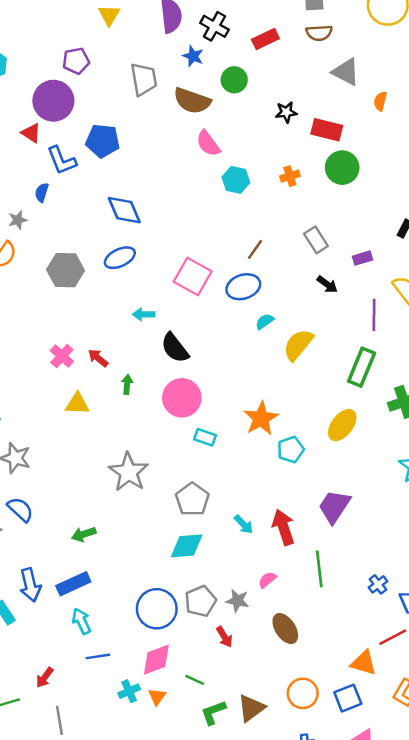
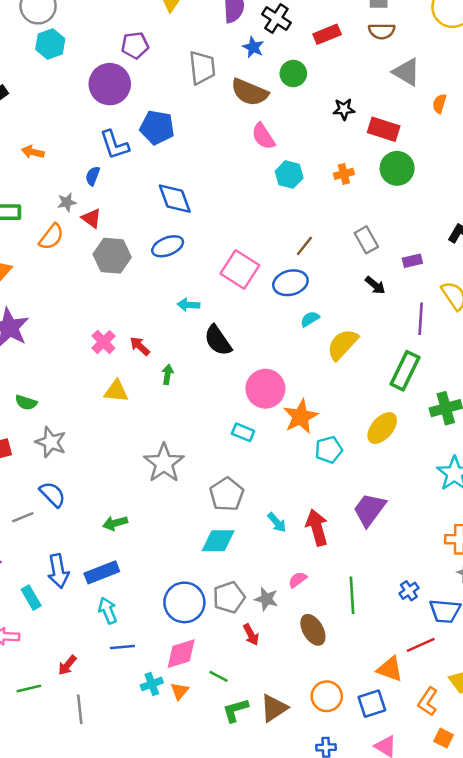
red triangle: (31, 133) -> (91, 218), moved
pink circle: (182, 398) -> (265, 389), moved
green line: (319, 569) -> (352, 595), moved

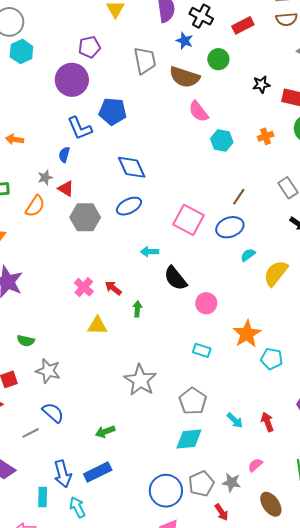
pink circle: (265, 389) -> (206, 303), moved, size x0.7
cyan pentagon: (329, 450) -> (272, 359), turned 30
red arrow: (317, 528) -> (267, 422), size x0.7
cyan rectangle: (31, 598) -> (43, 497), turned 36
cyan arrow: (108, 611) -> (77, 507), moved

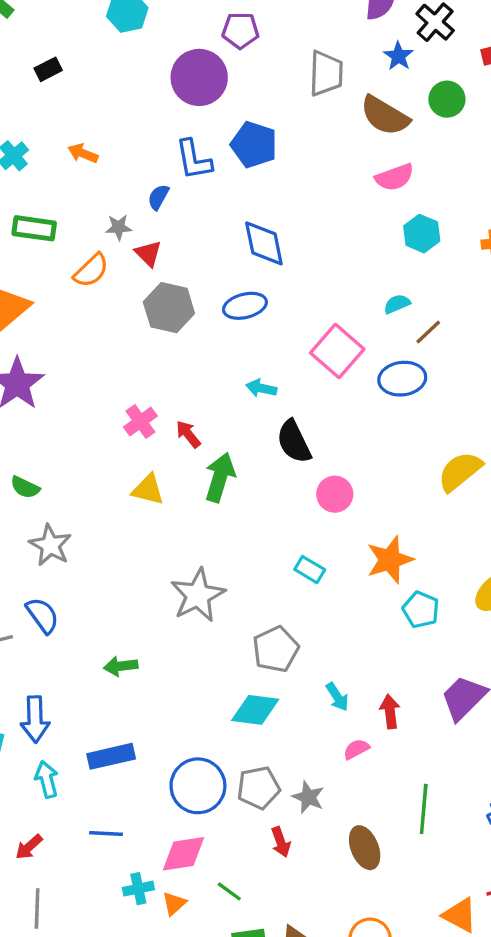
pink semicircle: (198, 111) -> (395, 177), turned -85
cyan semicircle: (248, 255) -> (397, 304), moved
green arrow: (137, 309) -> (220, 477), size x1.8
pink semicircle: (255, 465) -> (356, 749), moved
blue rectangle: (98, 472) -> (111, 756), moved

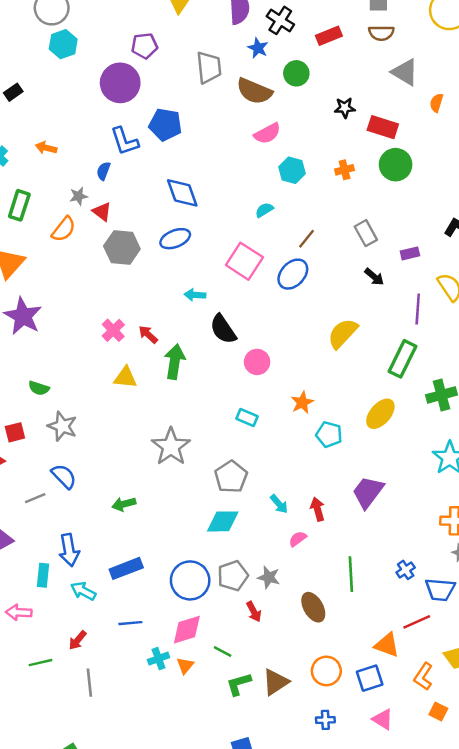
green rectangle: (34, 228) -> (19, 205), turned -72
cyan semicircle: (397, 304) -> (264, 210), moved
blue ellipse: (402, 379) -> (293, 274), turned -32
orange star: (390, 560) -> (302, 402), size x0.7
cyan arrow: (47, 779) -> (83, 591), turned -40

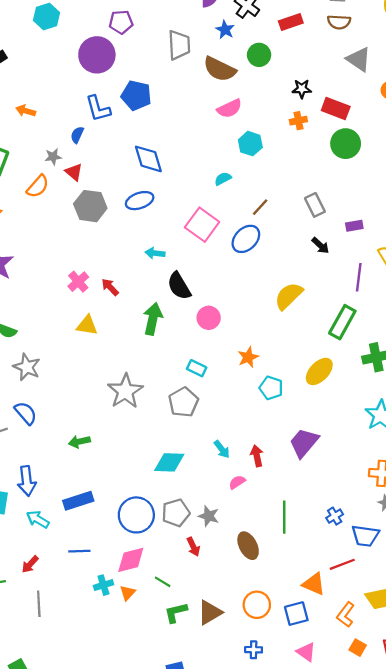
orange cross: (345, 170) -> (298, 121), moved
green arrow: (175, 362) -> (153, 319), moved
gray pentagon: (231, 477) -> (183, 402), moved

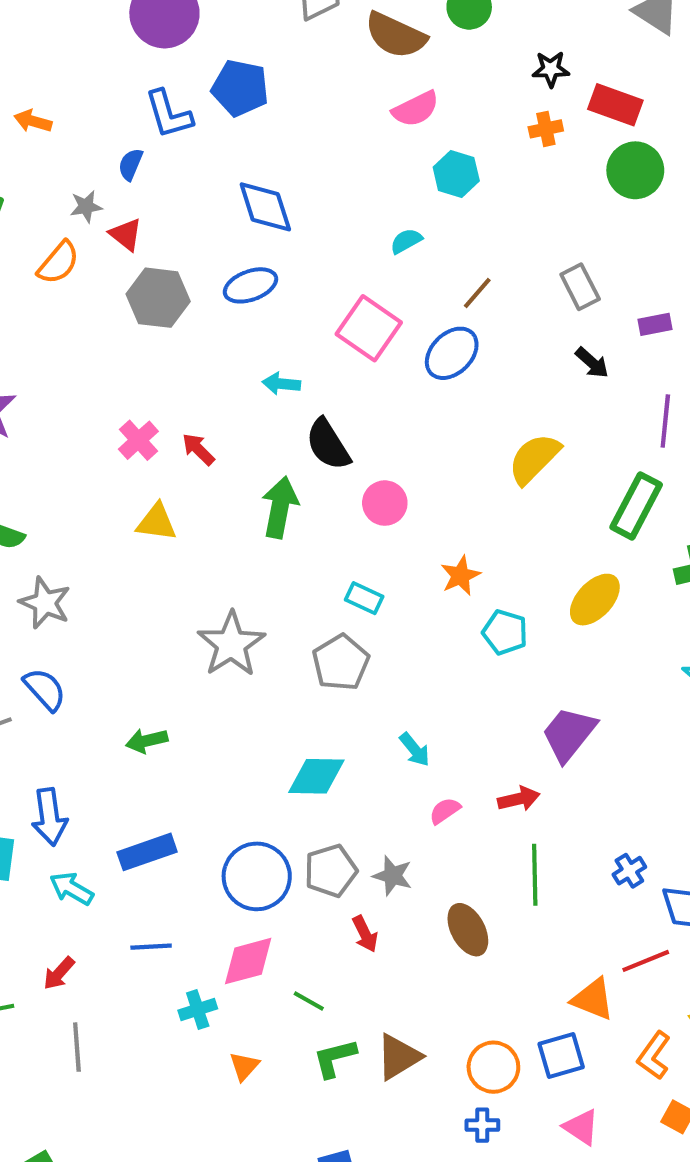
red arrow: (257, 456) -> (519, 799), moved, turned 90
orange triangle: (128, 593) -> (244, 1066), moved
orange circle: (257, 605) -> (493, 1067), moved

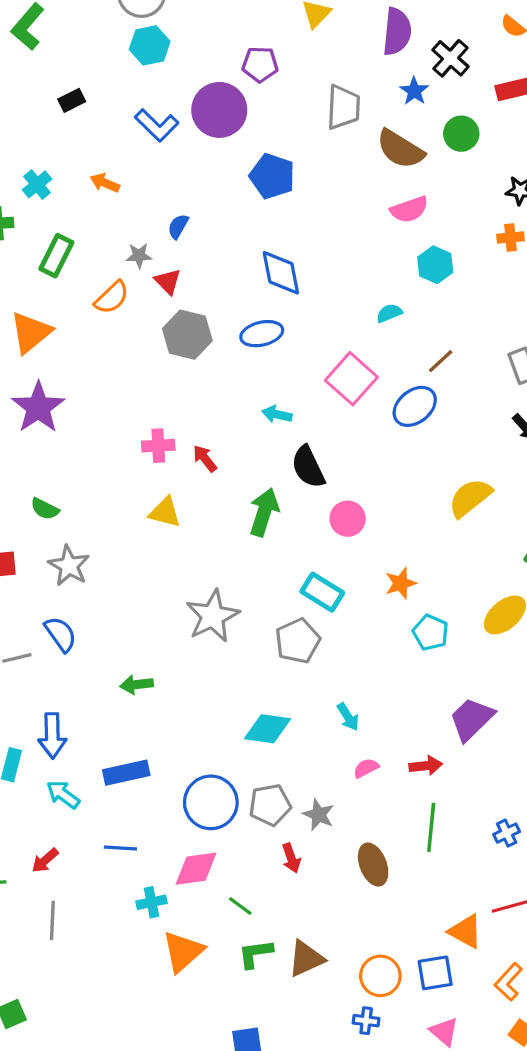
blue L-shape: (169, 114) -> (157, 125), moved, turned -36
pink cross: (138, 440) -> (158, 446), turned 32
cyan rectangle: (364, 598) -> (322, 592), size x1.4
orange triangle: (244, 1066) -> (183, 952), size x1.8

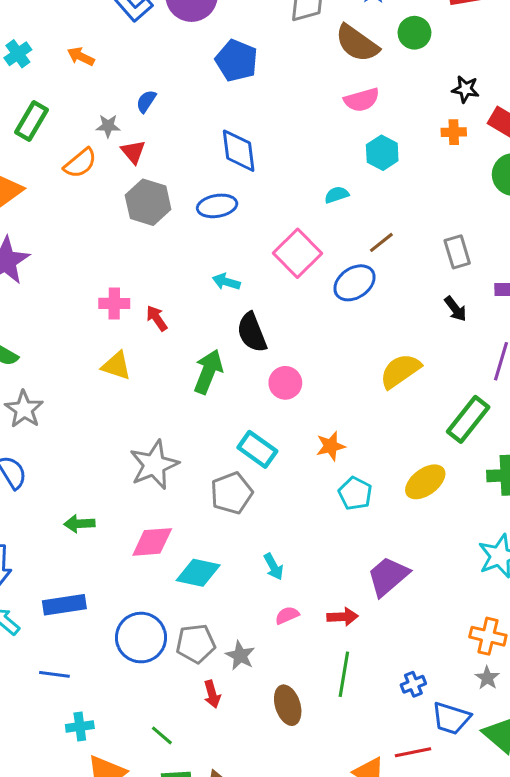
pink diamond: (196, 869) -> (152, 542), moved

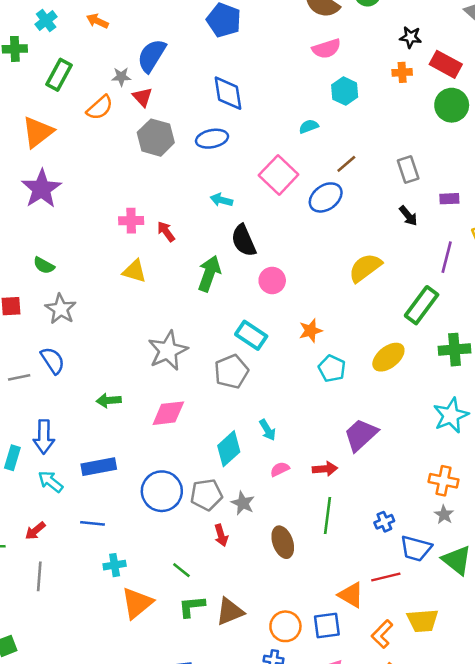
blue semicircle: (146, 101) -> (152, 56), size x1.8
cyan diamond: (198, 573) -> (229, 449), moved, turned -52

